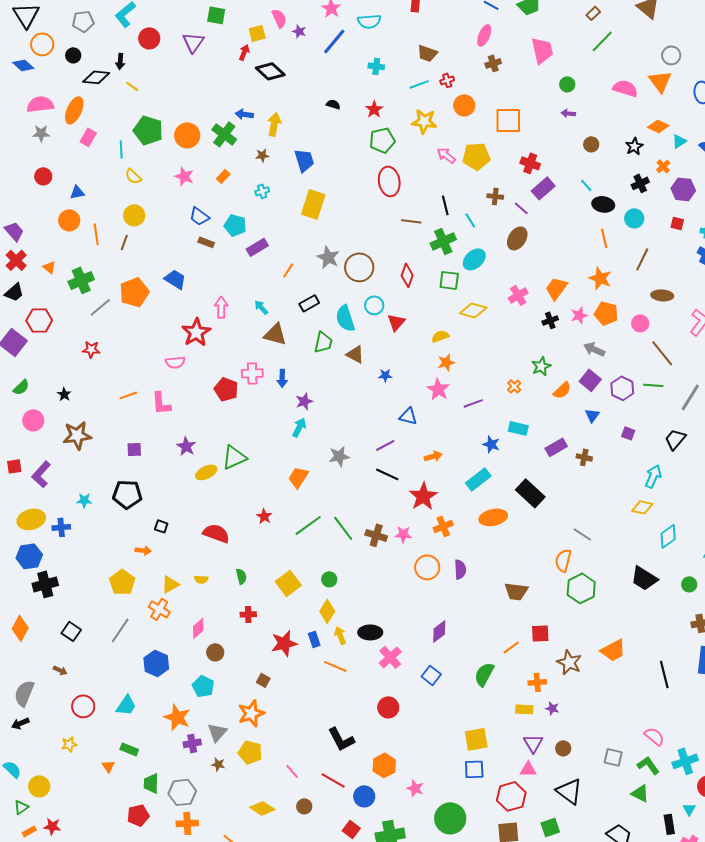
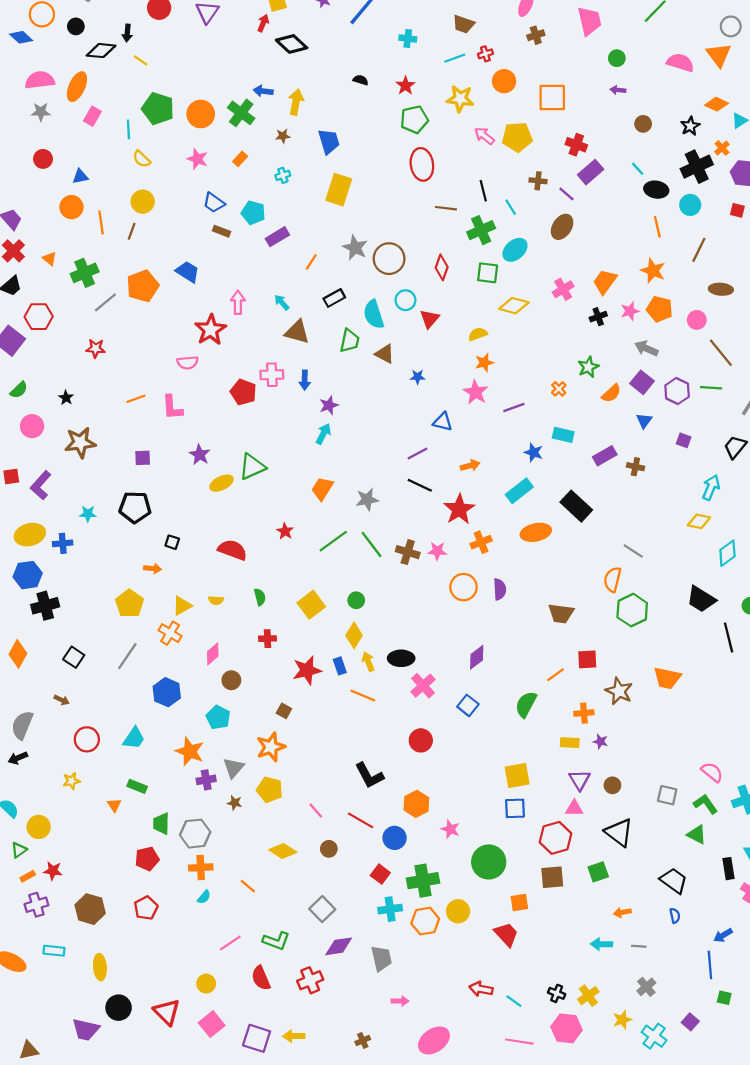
black cross: (640, 183) -> (697, 167), size x1.6
gray star: (339, 456) -> (367, 500), moved
orange trapezoid: (613, 650) -> (667, 678), turned 40
black line: (664, 674) -> (729, 637), moved

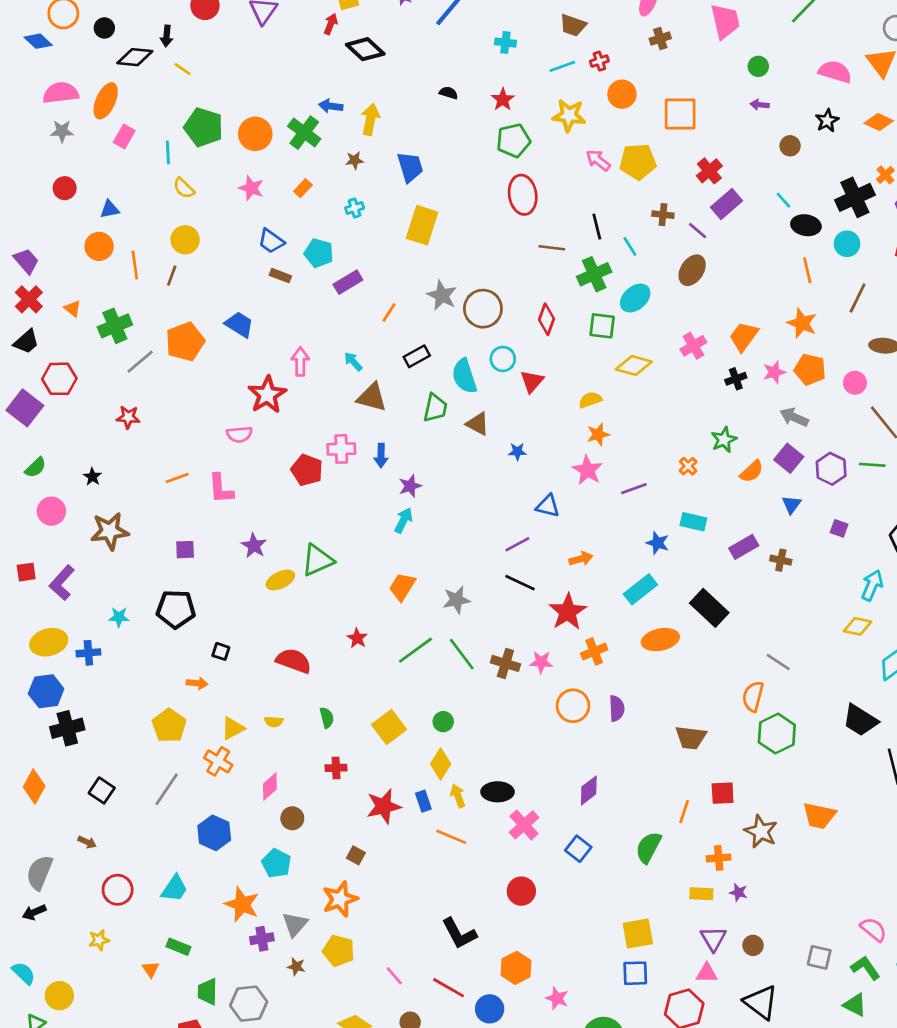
black star: (690, 126) -> (827, 121), moved
red cross: (576, 145) -> (709, 171), turned 30
orange line: (556, 675) -> (684, 812), turned -36

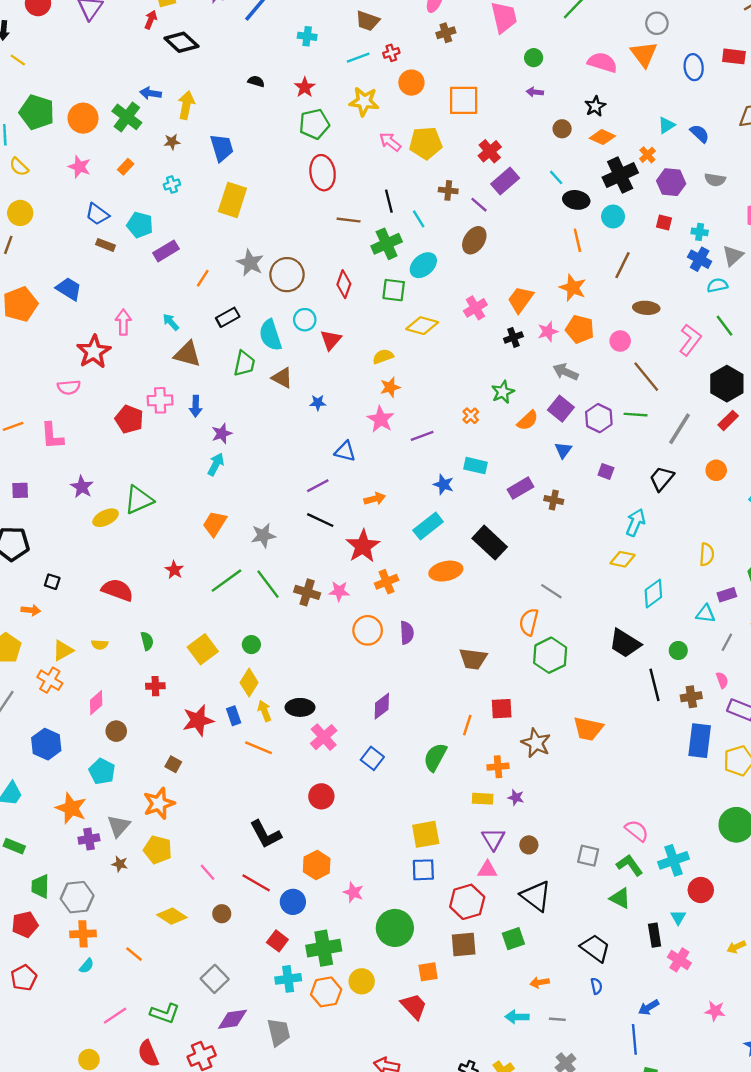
orange diamond: (879, 122) -> (602, 137), moved

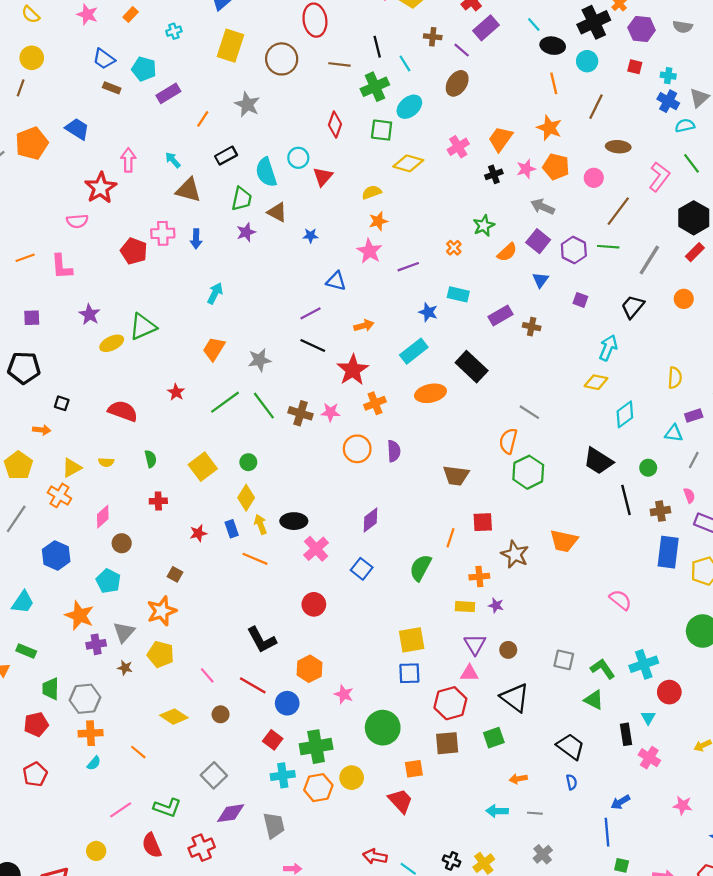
brown circle: (287, 275) -> (282, 59), moved
brown line: (646, 377) -> (618, 211), turned 76
purple star: (222, 434) -> (246, 232), moved
red star: (198, 720) -> (198, 533), size x0.6
pink semicircle: (637, 831) -> (620, 600), moved

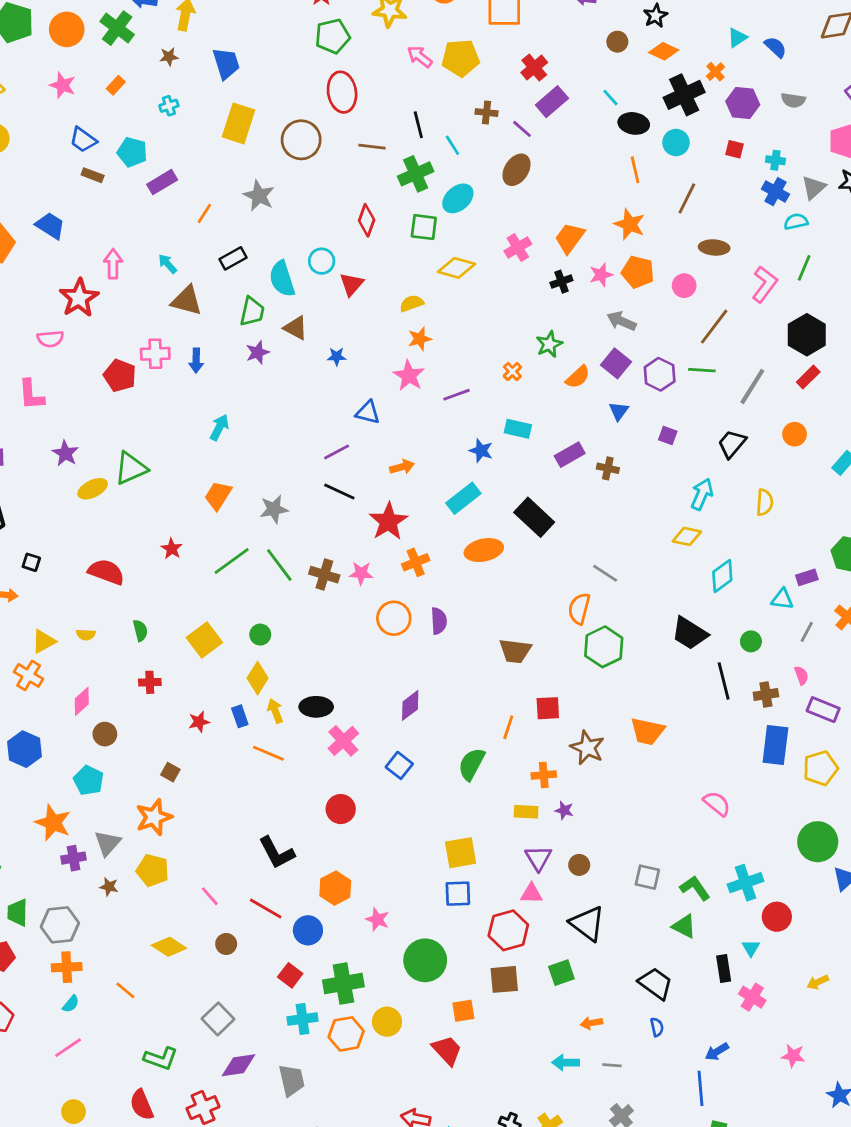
green line: (692, 163) -> (804, 268), turned 60
yellow semicircle: (675, 378) -> (765, 502), moved
pink line: (121, 810) -> (68, 1048), moved

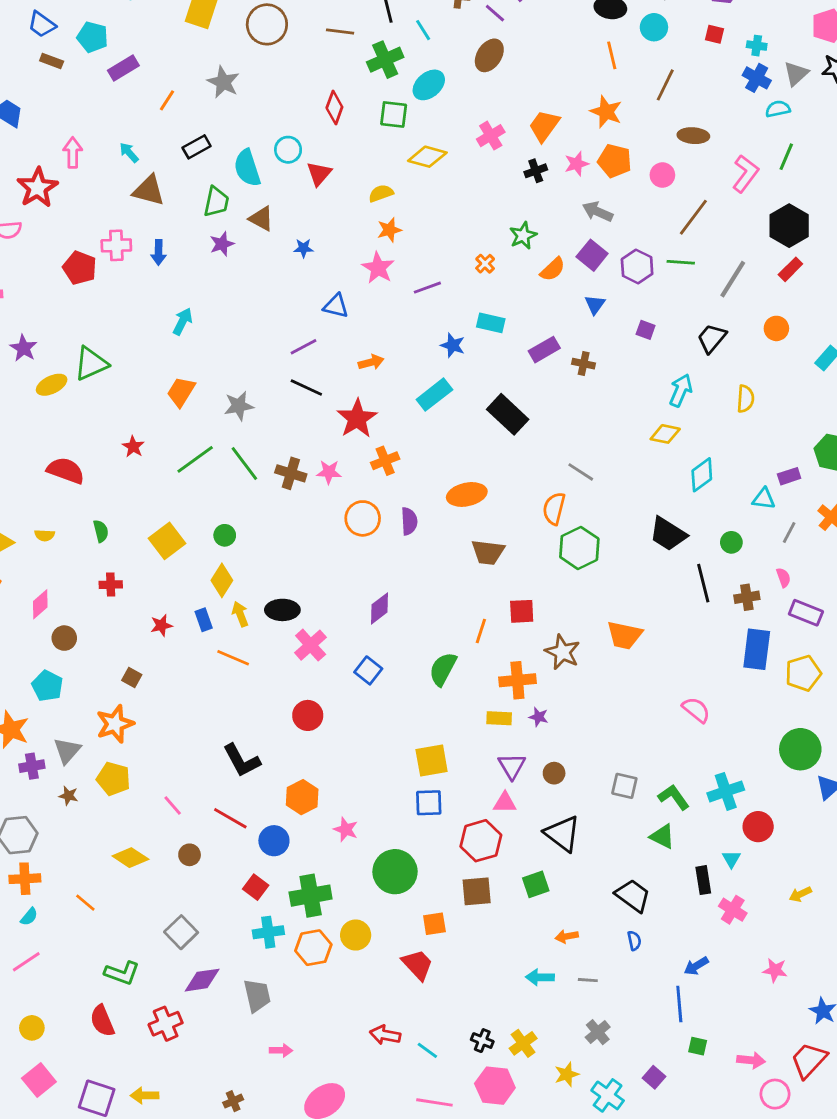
orange ellipse: (484, 550) -> (467, 494), moved
orange cross: (544, 775) -> (517, 680), size x1.4

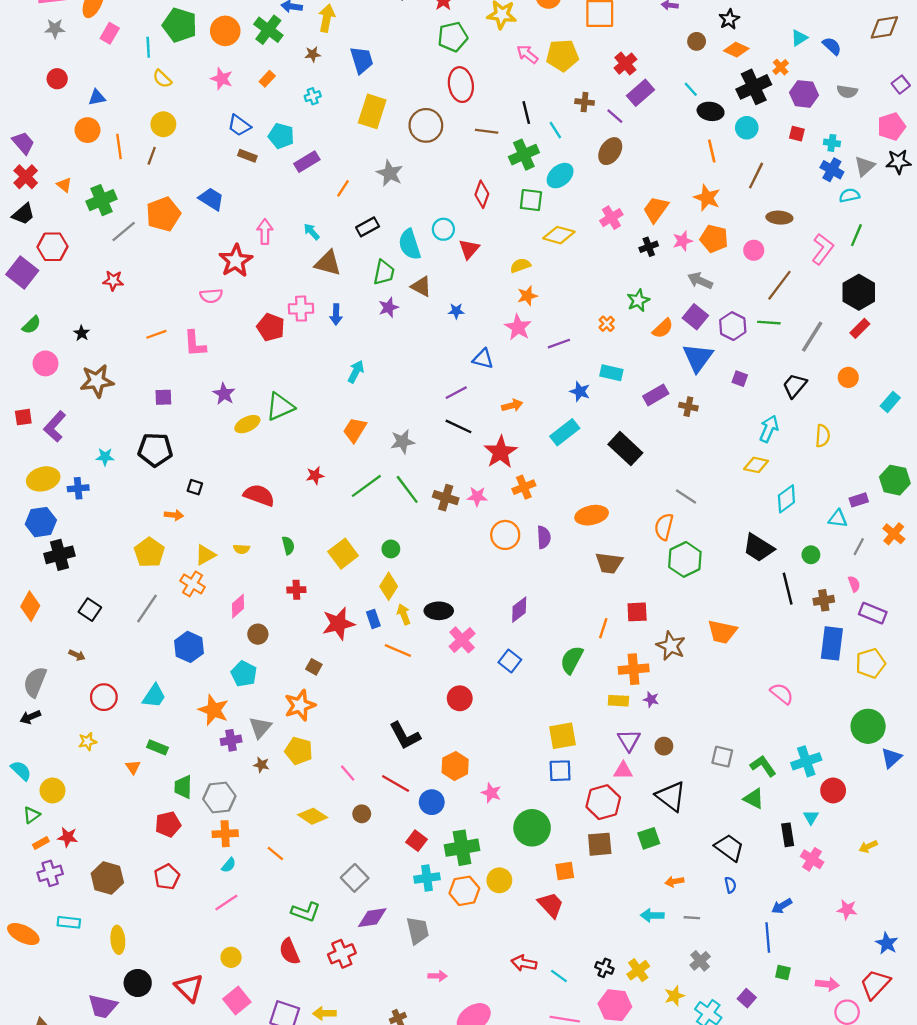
blue triangle: (595, 304) -> (698, 358), size x1.8
red star: (133, 447) -> (315, 475), turned 30
red star: (161, 625) -> (338, 624), size x1.8

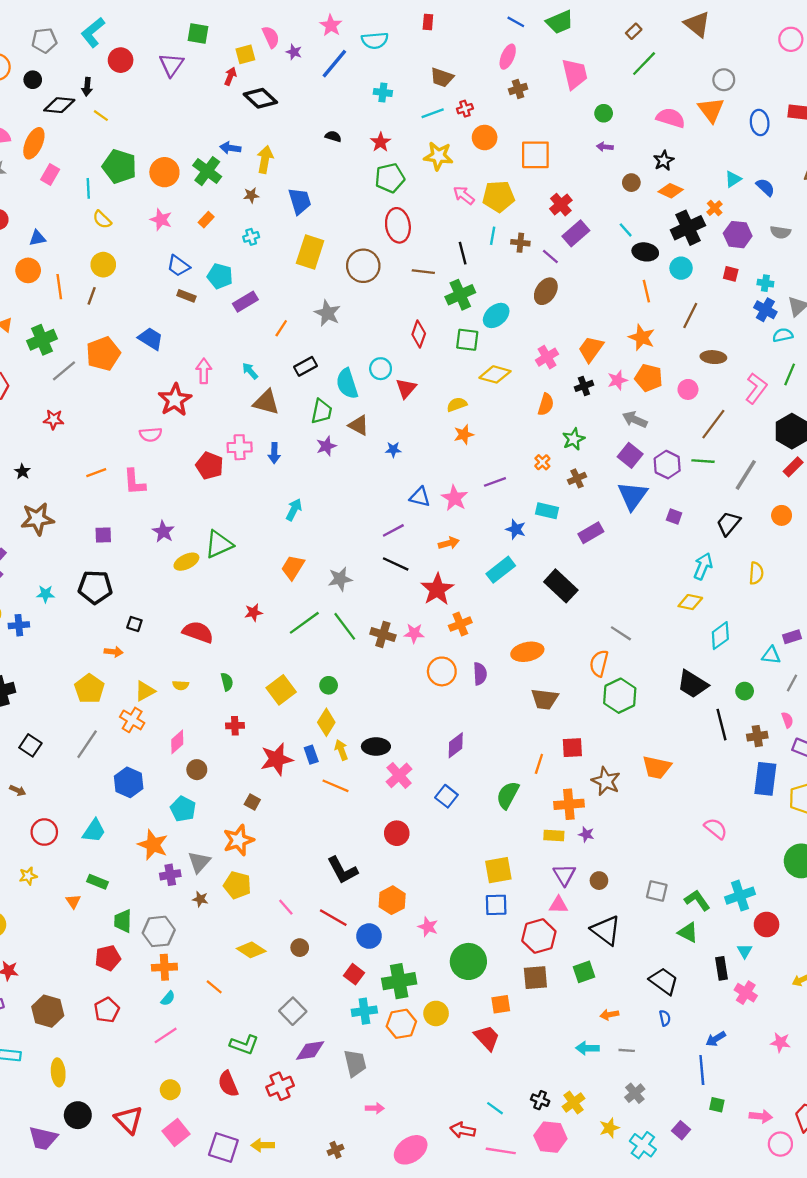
cyan line: (555, 130) -> (493, 236), moved, turned 42
pink star: (518, 327) -> (455, 498), moved
orange semicircle: (663, 328) -> (546, 404), moved, turned -30
brown cross: (688, 407) -> (577, 478), moved, turned -36
red arrow: (524, 963) -> (463, 1130), moved

